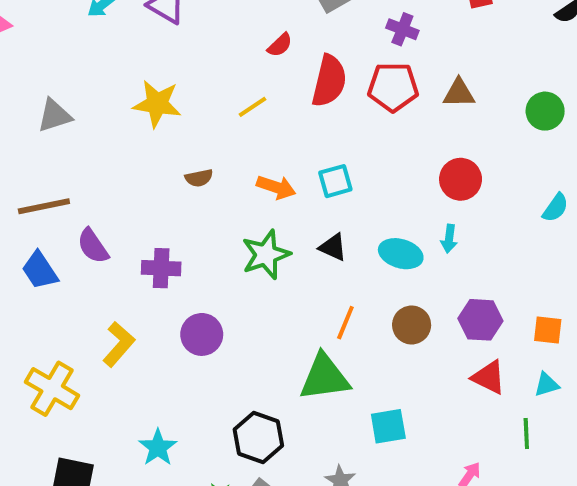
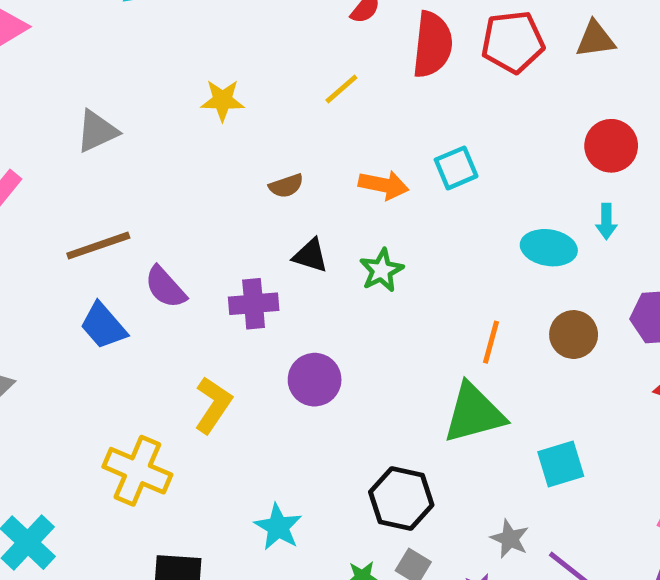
yellow star: (157, 104) -> (222, 100), size x0.7
black triangle: (333, 247) -> (310, 256), moved
green star: (266, 255) -> (382, 270), size x0.7

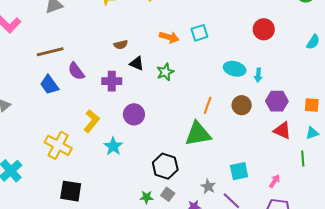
brown semicircle: (286, 186) -> (121, 45), moved
cyan arrow: (606, 221) -> (258, 75), moved
cyan square: (561, 464) -> (239, 171), moved
cyan star: (278, 527) -> (113, 146), moved

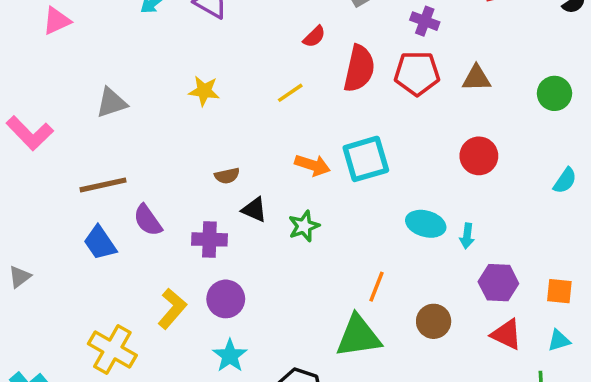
cyan square: (199, 33) -> (366, 159), size x1.5
brown circle: (242, 105) -> (434, 321), moved
purple circle: (134, 114) -> (226, 299), moved
cyan star: (113, 146) -> (230, 356), moved

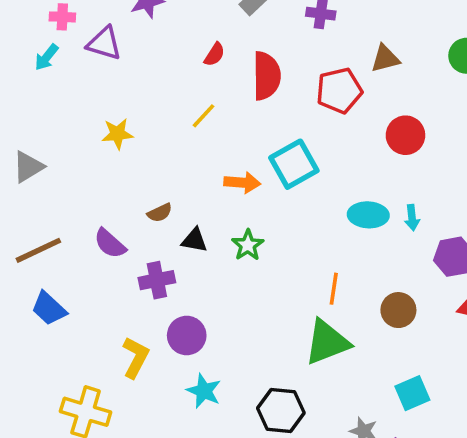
red pentagon: (417, 73) -> (339, 91), moved
purple semicircle: (148, 220) -> (110, 244), moved

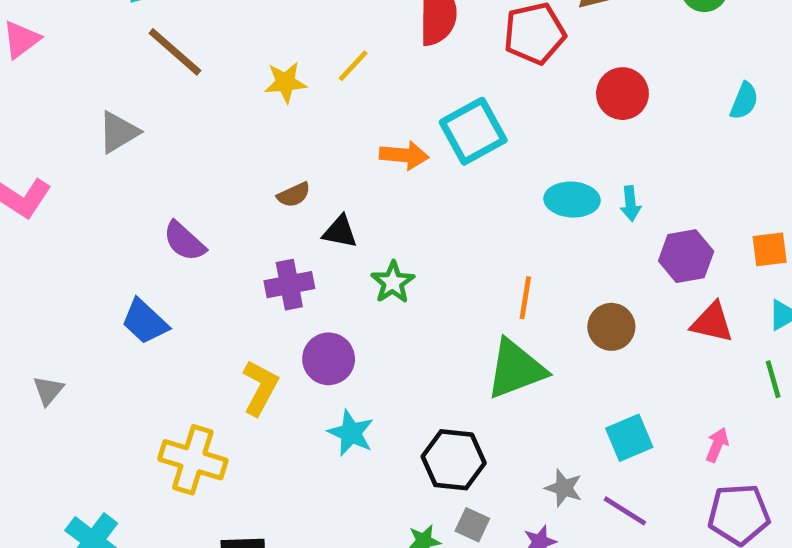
yellow star: (117, 134) -> (285, 82), moved
purple semicircle: (110, 244) -> (184, 241), moved
green star: (248, 245) -> (393, 282), moved
brown line: (38, 250) -> (175, 52), moved, turned 66

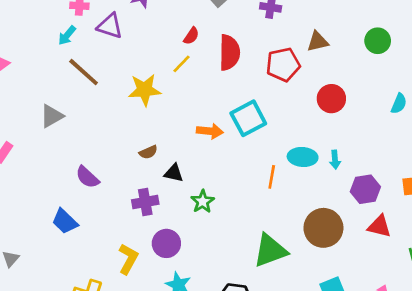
yellow line: (353, 66) -> (181, 64), moved
yellow star: (285, 82) -> (145, 90), size x1.4
orange line: (525, 298) -> (272, 177), moved
brown circle: (611, 327) -> (323, 228), size x1.5

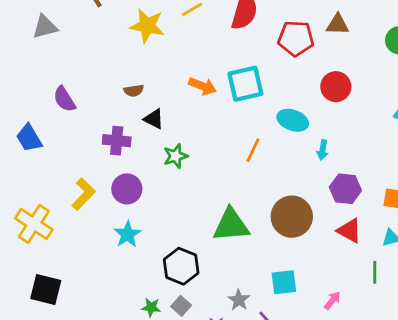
cyan ellipse: (303, 157) -> (293, 120), moved

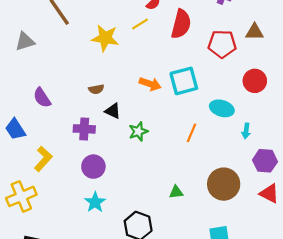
green star: (175, 156) -> (138, 131), moved
yellow L-shape: (84, 194) -> (43, 159), moved
yellow cross: (34, 224) -> (21, 196), turned 36
green triangle: (231, 225) -> (176, 192), size x0.5

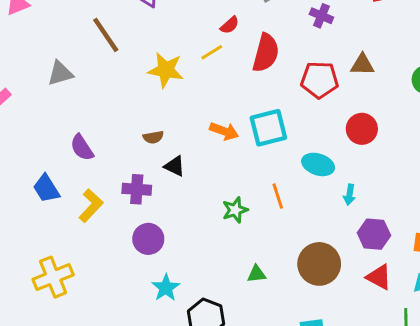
green star: (138, 131) -> (235, 210), moved
orange line: (191, 133) -> (278, 196), turned -42
yellow L-shape: (43, 159) -> (91, 206), moved
cyan star: (95, 202) -> (166, 288), moved

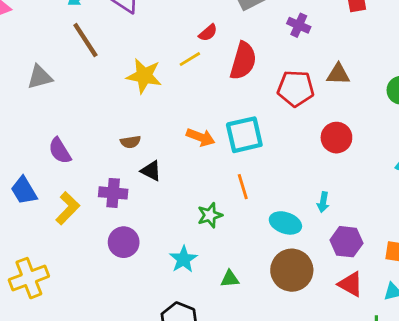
cyan ellipse: (318, 164) -> (285, 223), moved
orange line: (278, 196) -> (243, 187), moved
cyan star: (166, 288) -> (183, 259), moved

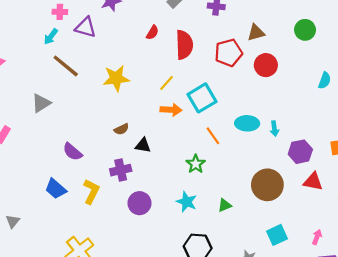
yellow line: (190, 59) -> (167, 83), moved
red circle: (336, 138) -> (266, 65), moved
cyan ellipse: (285, 223) -> (247, 123), moved

